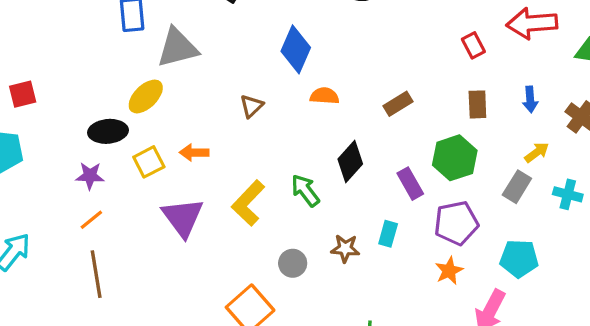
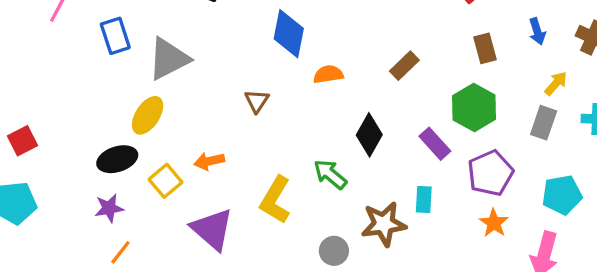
brown star: (345, 248) -> (384, 224), size x1.5

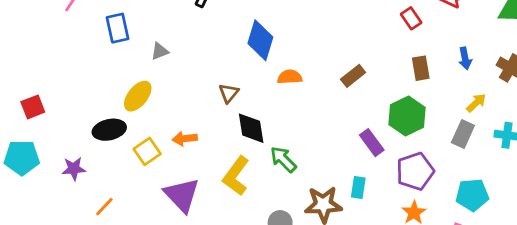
gray triangle: (169, 59) -> (160, 51), size x0.5
black diamond: (369, 135) -> (251, 128), moved, turned -44
purple star: (109, 208) -> (74, 169), moved

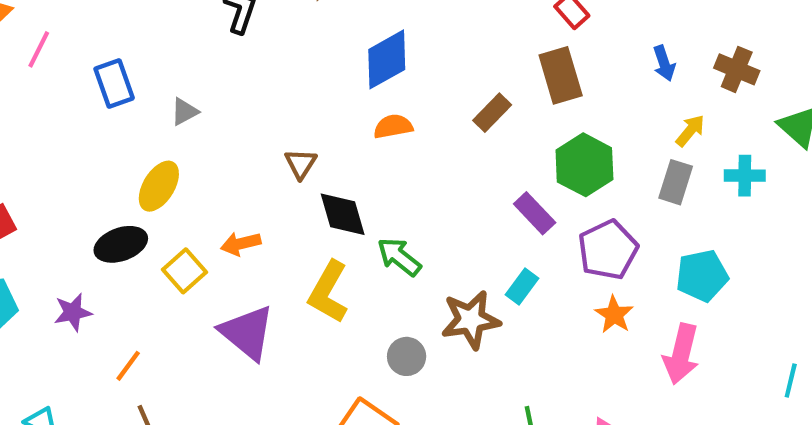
blue diamond: (260, 40) -> (387, 59), moved, turned 51
brown rectangle: (421, 68) -> (561, 75), moved, size x1.4
cyan rectangle: (358, 188) -> (522, 286), turned 35

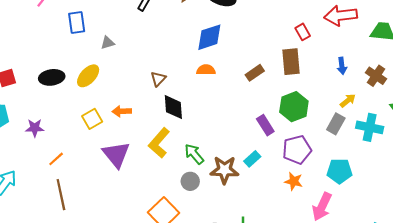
cyan cross: (745, 176) -> (370, 127), size x1.4
black ellipse: (121, 244) -> (52, 77), moved
green arrow: (399, 257) -> (194, 154), moved
orange star: (614, 315) -> (294, 181), turned -30

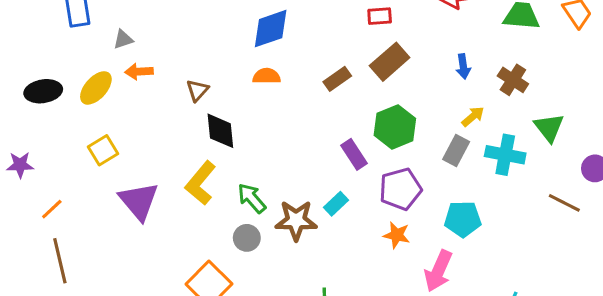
red rectangle: (303, 32) -> (380, 16), moved, turned -63
brown rectangle: (291, 62) -> (390, 62), turned 55
orange arrow: (122, 111) -> (139, 72), moved

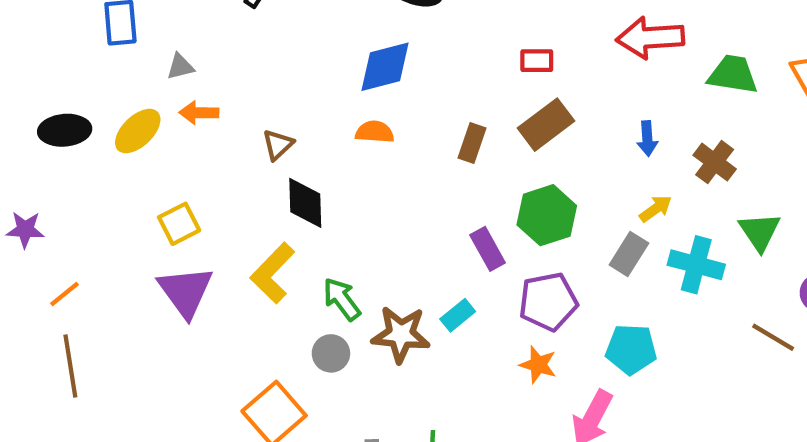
brown rectangle: (337, 79) -> (472, 143), turned -40
yellow square: (103, 150) -> (179, 224), moved

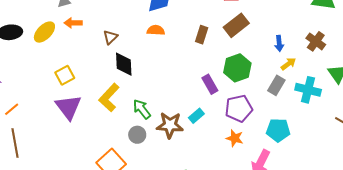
blue arrow: (647, 138) -> (279, 43), moved

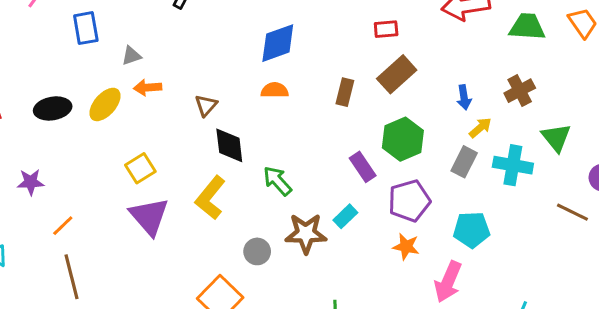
brown cross: (316, 41) -> (520, 91), turned 30
green arrow: (142, 109) -> (277, 181), moved

